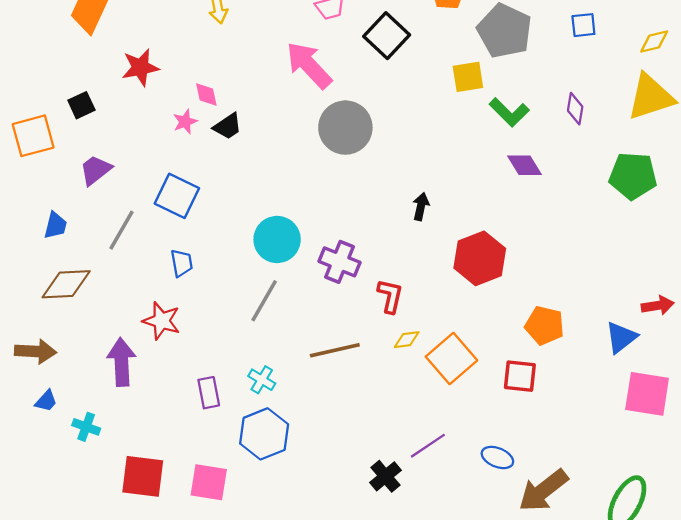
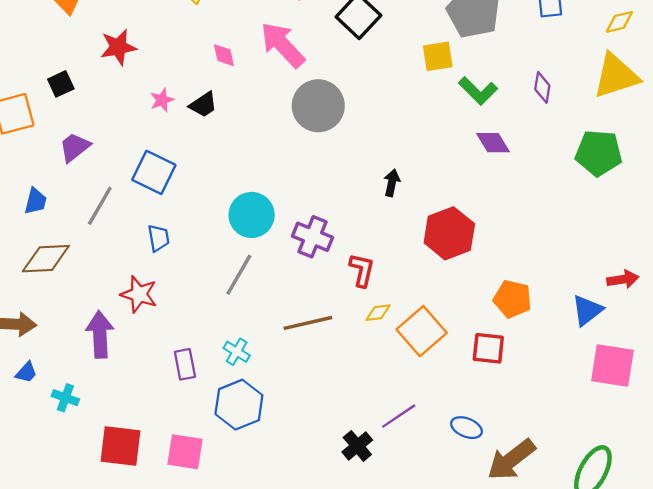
pink diamond: (206, 95) -> (224, 55), moved

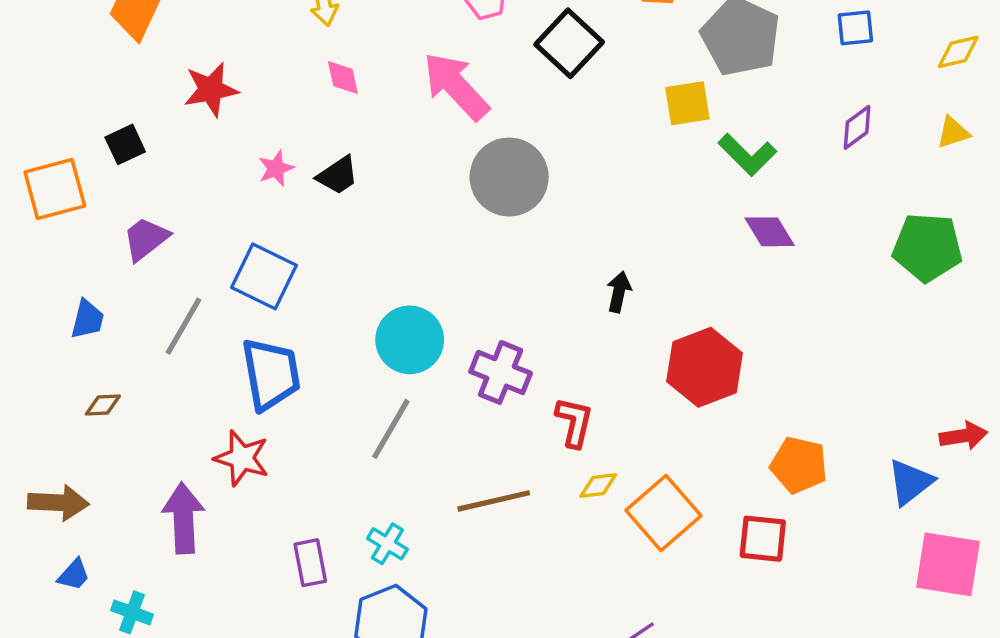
pink diamond: (224, 55) -> (343, 78), moved
yellow triangle: (616, 76) -> (953, 132), size x0.5
purple diamond: (542, 87) -> (857, 127), moved, turned 44
blue trapezoid: (158, 238) -> (271, 374), size x1.8
brown diamond: (46, 259) -> (103, 405), size x0.5

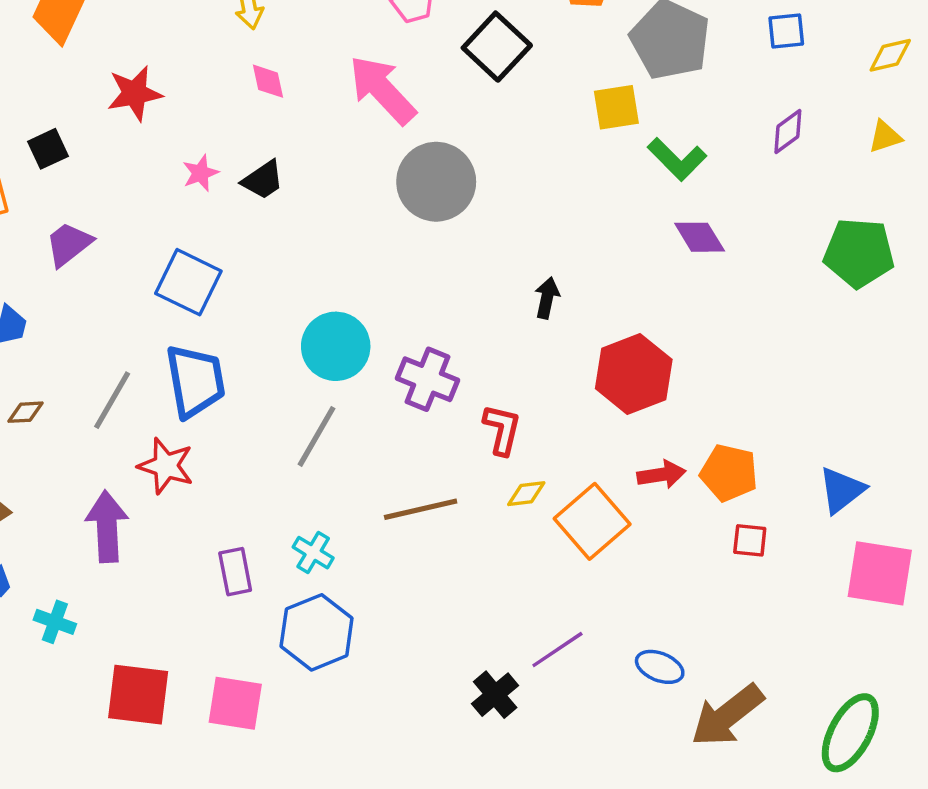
gray line: (183, 326) -> (112, 400), moved
red arrow: (963, 436) -> (661, 475), moved
red square: (763, 539) -> (750, 540), moved, size x0.7

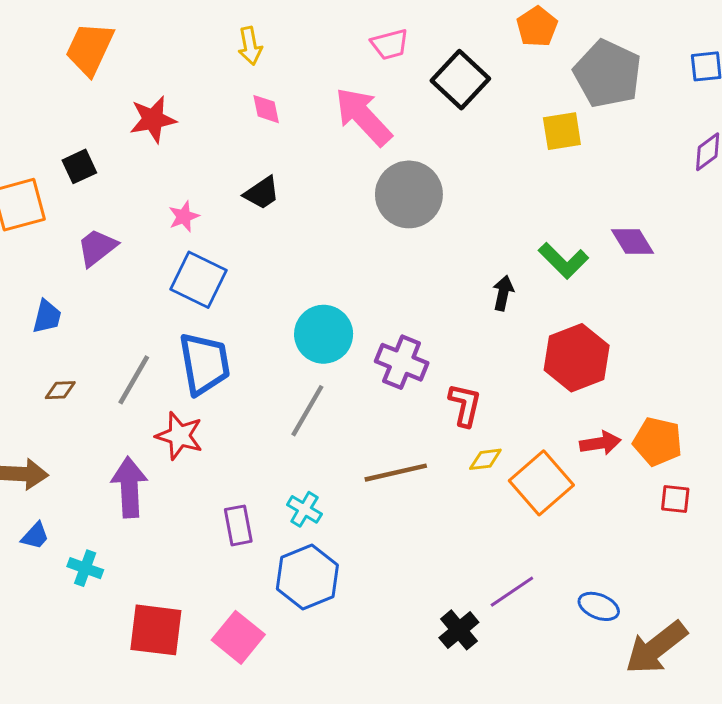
green L-shape: (677, 159) -> (563, 261), moved
pink star: (200, 173) -> (184, 216), moved
pink square: (235, 703) -> (238, 637), turned 30

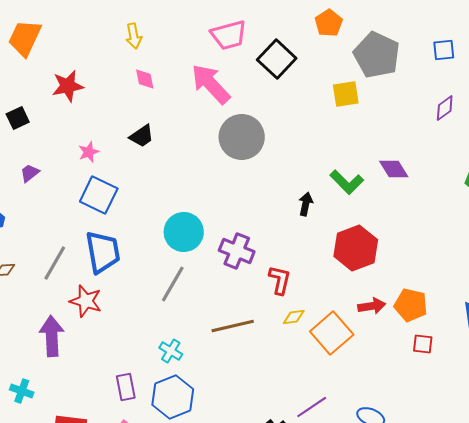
pink trapezoid: (390, 44) -> (229, 35), size x1.4
purple trapezoid: (97, 247) -> (30, 173), size x0.7
purple rectangle: (238, 525) -> (126, 387), moved

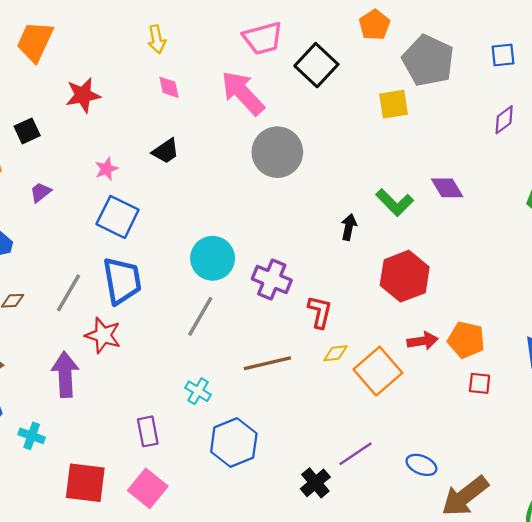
blue hexagon: (173, 397) -> (234, 443), moved

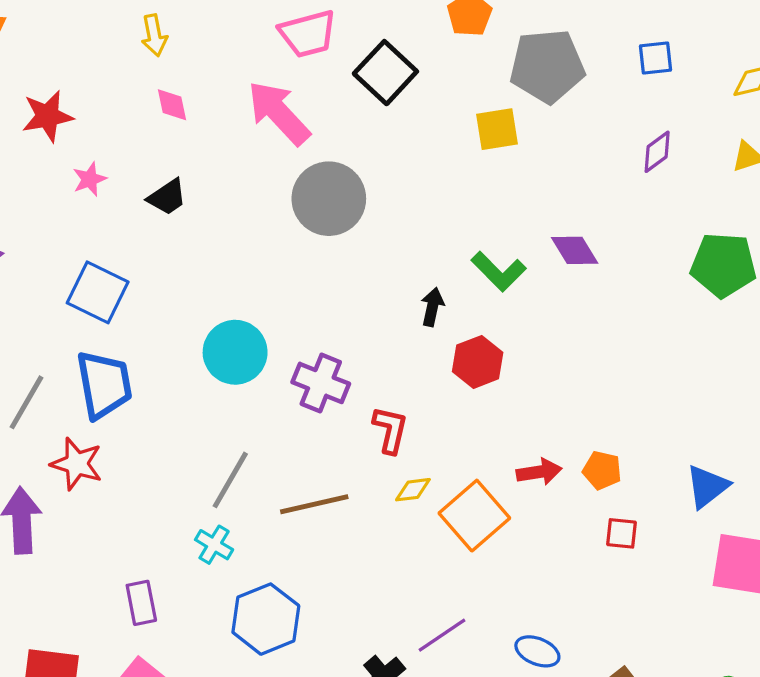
gray pentagon: (428, 61) -> (547, 66), turned -30
pink star: (106, 169) -> (90, 179), moved
red hexagon: (405, 276) -> (478, 362), moved, size x0.7
gray line: (200, 316) -> (230, 480), moved
orange pentagon: (466, 340) -> (602, 470), size x0.7

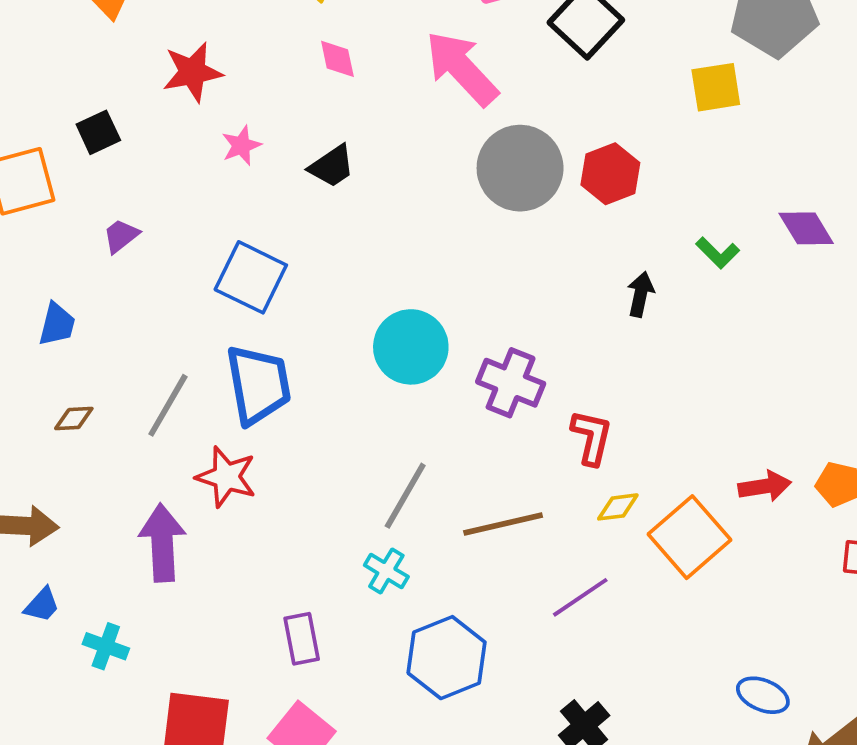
green L-shape: (499, 271) -> (718, 253), size x0.7
red hexagon: (478, 362) -> (610, 174), moved
purple line: (442, 635) -> (580, 597), moved

